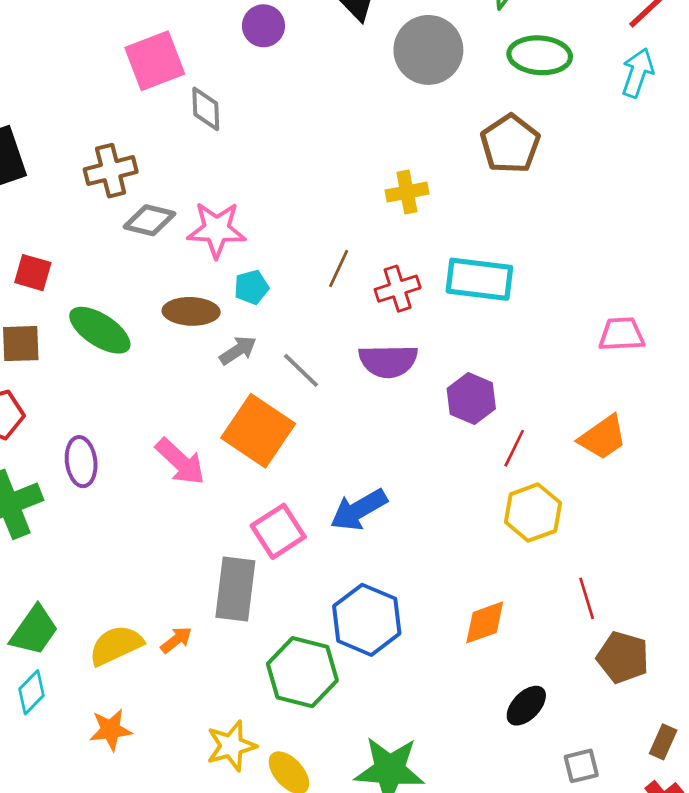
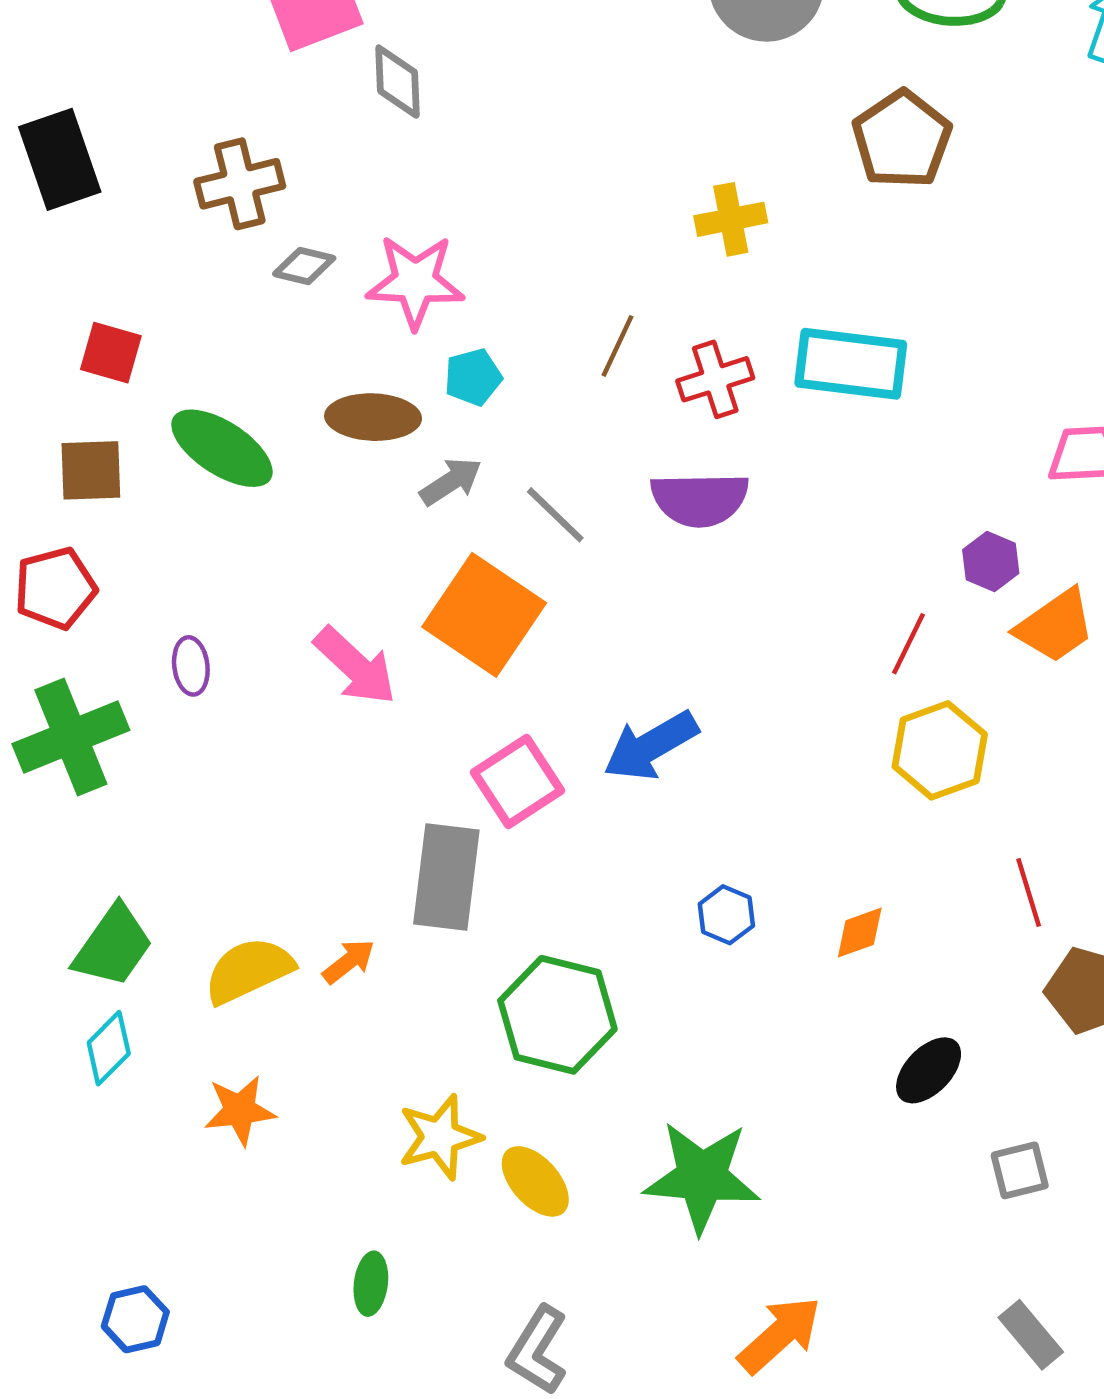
gray diamond: (149, 220) -> (304, 266), size x0.7
purple hexagon: (471, 399) -> (991, 562), moved, size x0.7
purple ellipse: (81, 462) -> (191, 666), size x0.7
blue hexagon: (367, 620) -> (726, 915), moved, size x0.5
orange diamond: (485, 622) -> (860, 933), size x0.7

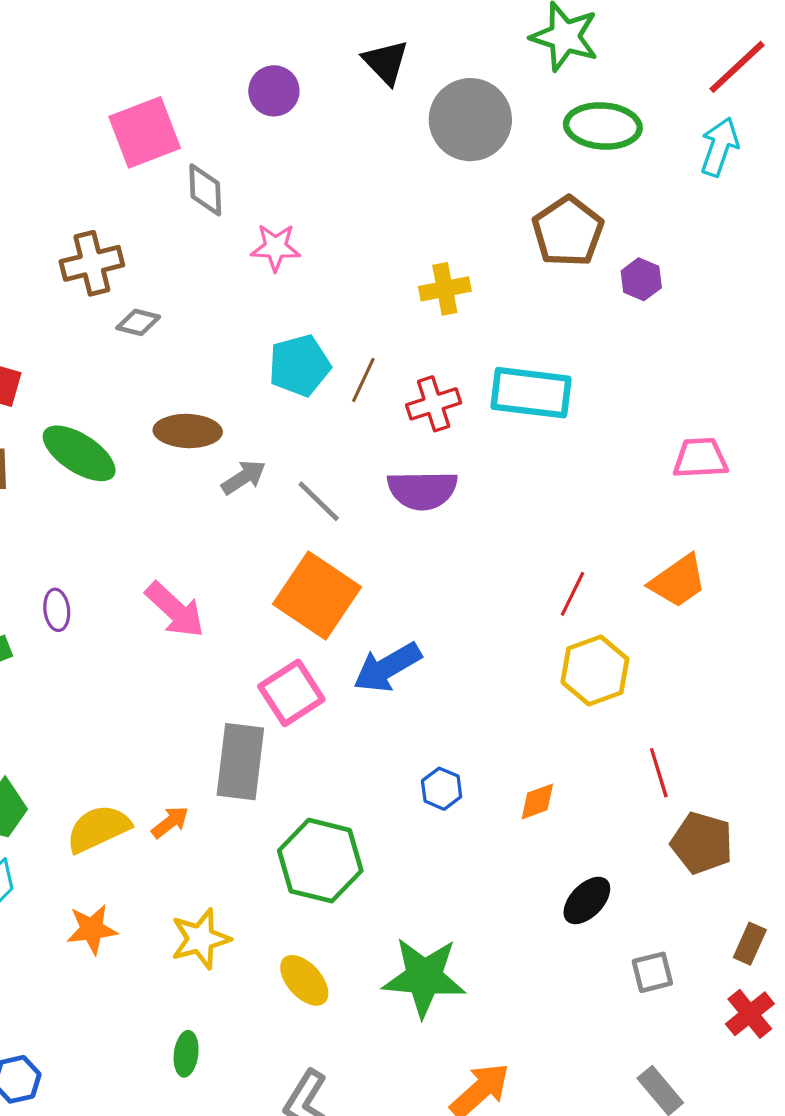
pink star: (415, 282) -> (276, 247), moved, size x0.7
cyan pentagon: (473, 377) -> (299, 366), moved, size x1.5
purple hexagon: (991, 562) -> (641, 279), moved
orange square: (484, 615) -> (317, 595), moved
yellow star: (440, 1137) -> (200, 939), moved

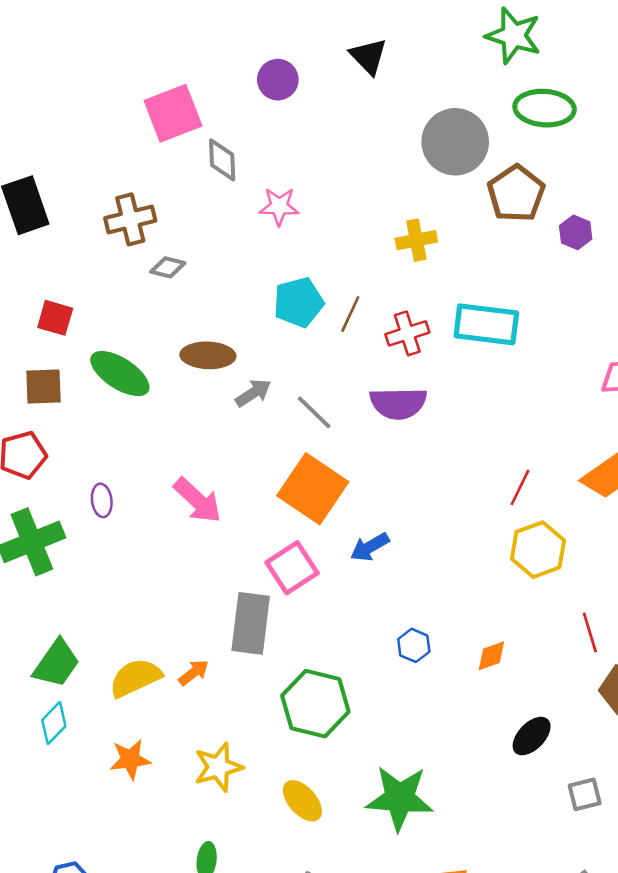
gray circle: (470, 120) -> (455, 142), moved
blue arrow: (387, 667) -> (370, 547), size x0.7

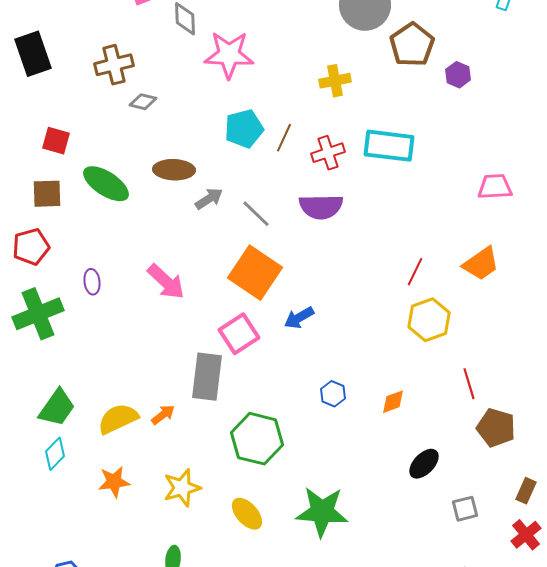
pink star: (279, 206) -> (229, 55), size x1.6

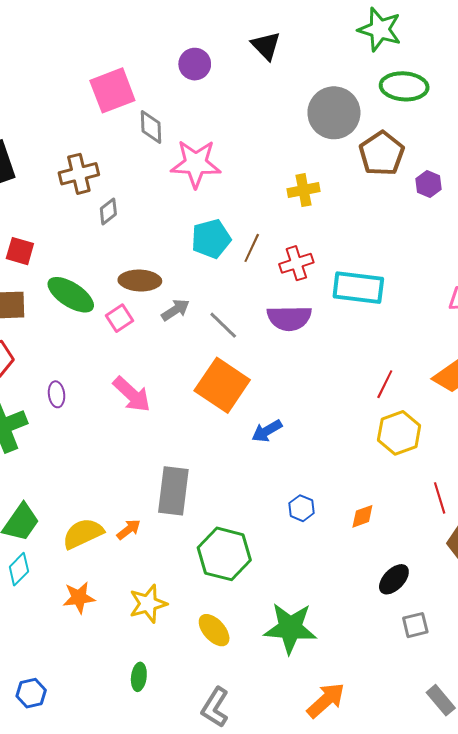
gray diamond: (143, 102) -> (108, 211), turned -52
cyan rectangle: (389, 146) -> (358, 288), moved
pink square: (239, 334) -> (120, 318), moved, size x0.7
gray square: (465, 509) -> (415, 625), moved

